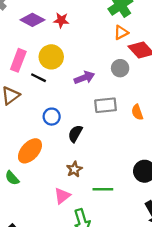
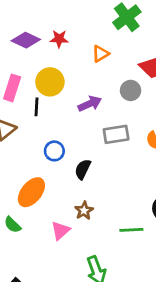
orange triangle: (121, 32) -> (100, 54), moved
black line: (38, 78) -> (37, 107), turned 70
green line: (103, 189) -> (131, 230), moved
pink triangle: (62, 196) -> (60, 230), moved

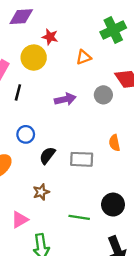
purple diamond: (26, 40) -> (21, 17), moved, turned -40
yellow circle: (50, 82) -> (34, 58), moved
gray rectangle: (116, 134) -> (82, 159), moved
pink triangle: (60, 230) -> (20, 220), moved

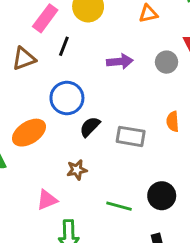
blue circle: (26, 134) -> (67, 98), size x1.5

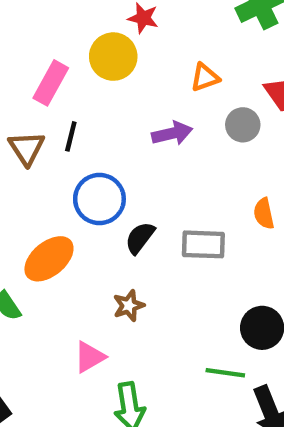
orange triangle: (148, 14) -> (205, 77), moved
black line: (64, 46) -> (71, 136), moved
brown triangle: (24, 59) -> (26, 148), turned -35
green line: (119, 206) -> (225, 373), moved

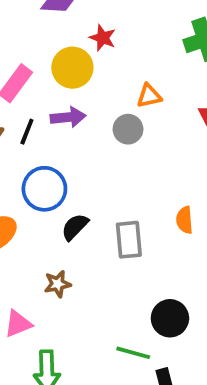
gray circle: (243, 125) -> (128, 129), moved
purple arrow: (172, 133) -> (68, 117), moved
gray rectangle: (203, 244) -> (129, 240), turned 75

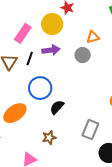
gray rectangle: (129, 240) -> (90, 130), moved, turned 30

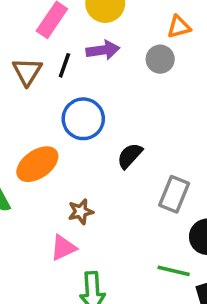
black semicircle: (57, 107) -> (130, 156), moved
brown star: (49, 138) -> (81, 212), moved

